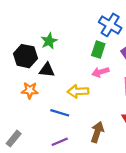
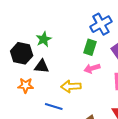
blue cross: (110, 25) -> (101, 24), turned 30

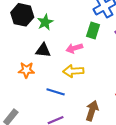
black hexagon: (22, 53) -> (22, 15), moved
pink arrow: (92, 68) -> (74, 48), moved

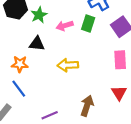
pink arrow: (74, 48) -> (65, 26), moved
blue line: (56, 92) -> (19, 89), moved, turned 36

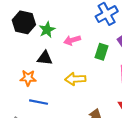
green rectangle: (88, 23) -> (101, 52), moved
blue line: (19, 89) -> (39, 102), moved, turned -42

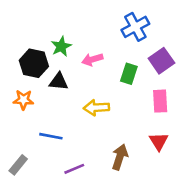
black hexagon: (24, 22) -> (34, 63), moved
orange star: (28, 78) -> (23, 100), moved

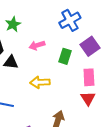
green star: (61, 46) -> (13, 24), moved
red triangle: (159, 141) -> (88, 98), moved

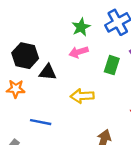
green star: (13, 24) -> (81, 27), moved

